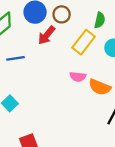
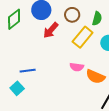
brown circle: (62, 14) -> (72, 15), moved
blue line: (15, 58) -> (28, 71), moved

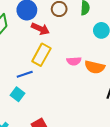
red arrow: (51, 30) -> (40, 29), turned -96
yellow rectangle: (83, 37) -> (41, 55), moved

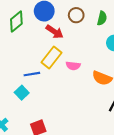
pink semicircle: (74, 61) -> (73, 66), moved

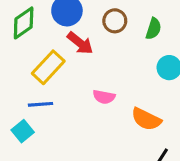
yellow rectangle: (52, 58) -> (48, 67), moved

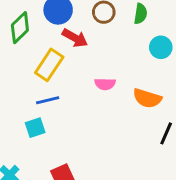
cyan square: (23, 131) -> (35, 128), turned 30

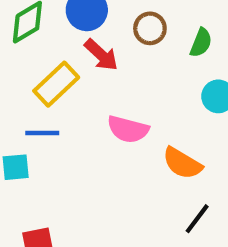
pink semicircle: (105, 84) -> (128, 129), size x1.4

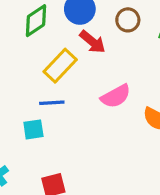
pink semicircle: (128, 129) -> (116, 96), turned -40

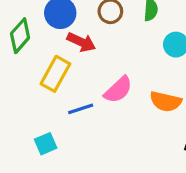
blue line: (52, 103) -> (81, 109), moved

